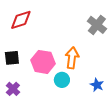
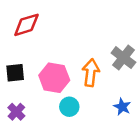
gray cross: (97, 25) -> (123, 58), moved
cyan circle: (62, 80) -> (69, 107), moved

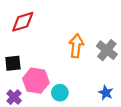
orange arrow: (91, 73) -> (76, 46), moved
pink hexagon: (54, 78) -> (36, 81), moved

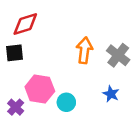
black square: (13, 63) -> (14, 53), moved
blue star: (106, 93) -> (111, 94), moved

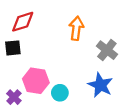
orange arrow: (84, 50) -> (76, 28), moved
blue star: (111, 94) -> (100, 85), size x1.6

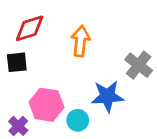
orange arrow: (76, 28) -> (81, 41), moved
blue star: (100, 85) -> (107, 96), moved, turned -30

